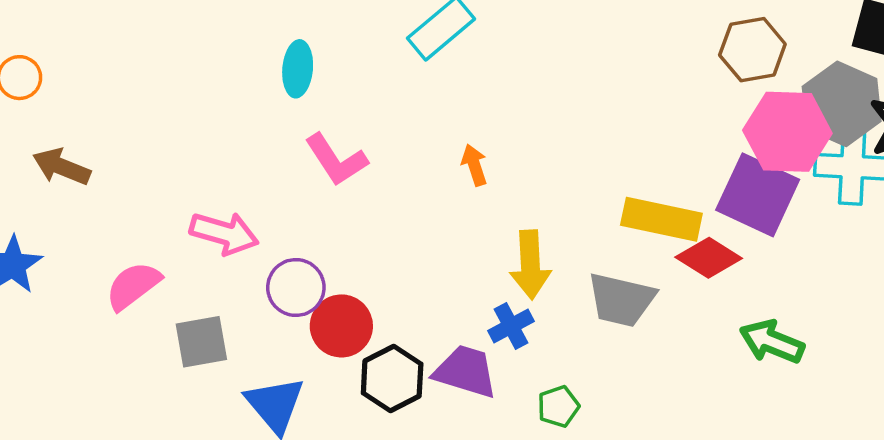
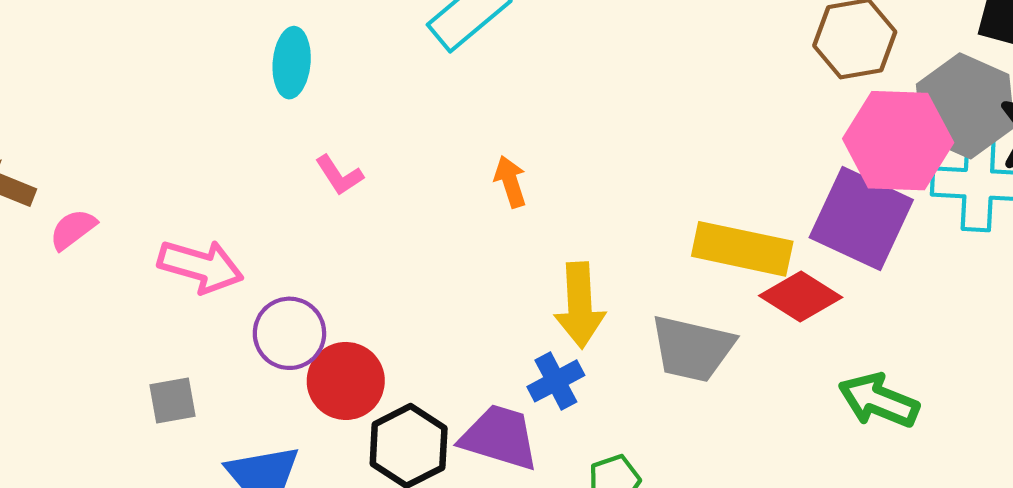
pink L-shape: (336, 160) -> (339, 175), size x0.6
pink semicircle: (133, 286) -> (73, 229), moved, size x0.7
gray square: (201, 342) -> (172, 400), size x0.7

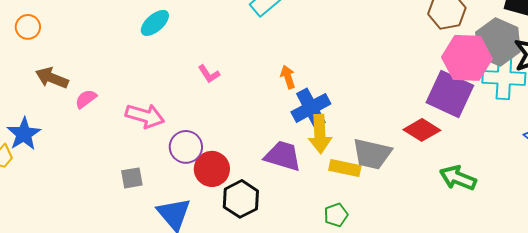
cyan ellipse: (292, 63) -> (155, 23), moved, turned 44
yellow rectangle: (742, 249) -> (345, 168), moved, size x0.7
blue cross: (556, 381) -> (311, 108), moved, size x1.5
purple trapezoid: (500, 437) -> (283, 156), moved

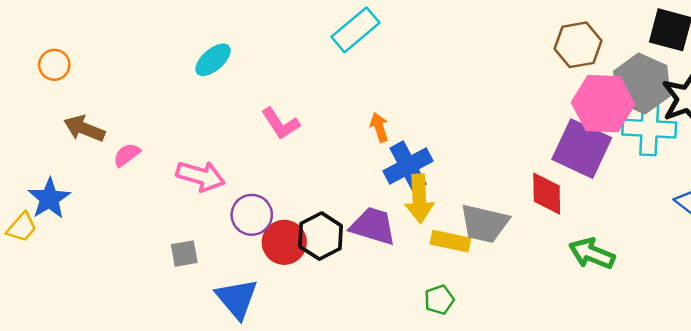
pink L-shape: (209, 74) -> (280, 124), size x1.4
red diamond: (422, 130) -> (547, 194), turned 57
black hexagon: (241, 199) -> (320, 236), moved

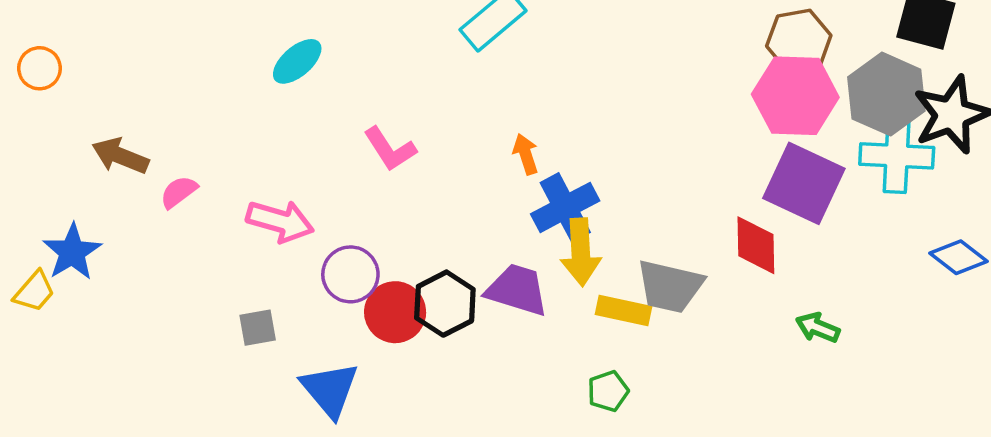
orange circle: (54, 65) -> (40, 68), moved
pink hexagon: (603, 104) -> (795, 96), moved
green arrow: (592, 254) -> (818, 328), size x0.7

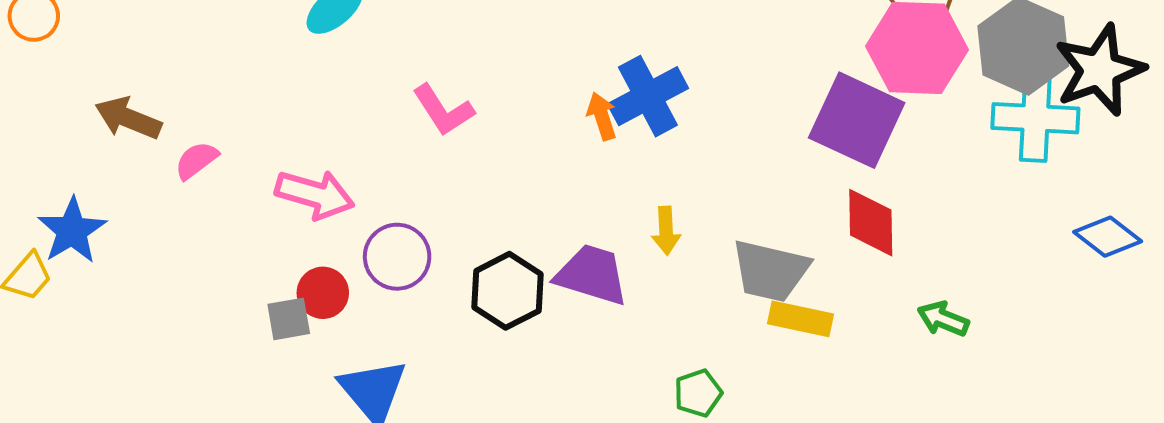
purple square: (804, 183) -> (857, 120), moved
blue cross: (565, 207) -> (648, 96), moved
yellow arrow: (581, 252) -> (666, 231), size x0.6
yellow rectangle: (624, 310) -> (801, 319), moved
red circle: (395, 312) -> (323, 293), moved, size x0.7

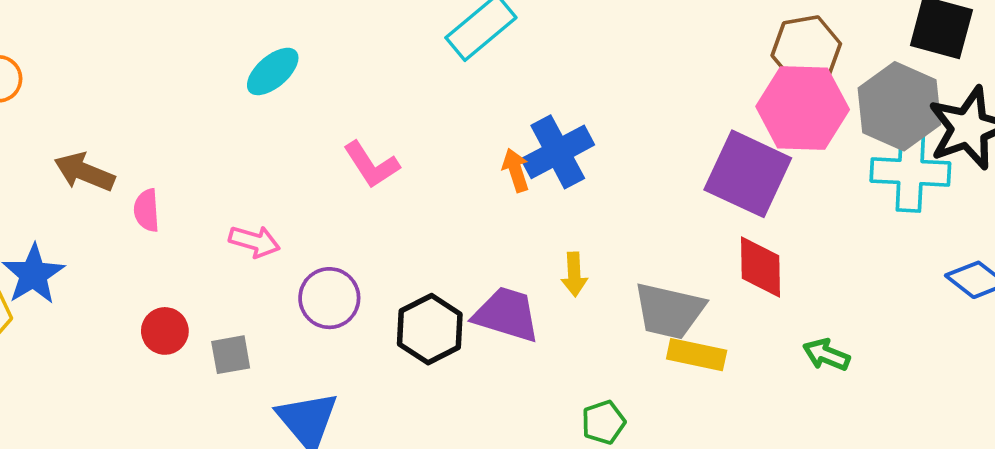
pink semicircle: (196, 160) -> (147, 210), turned -57
pink arrow: (315, 194) -> (254, 241), size x0.7
red circle: (323, 293) -> (165, 331), moved

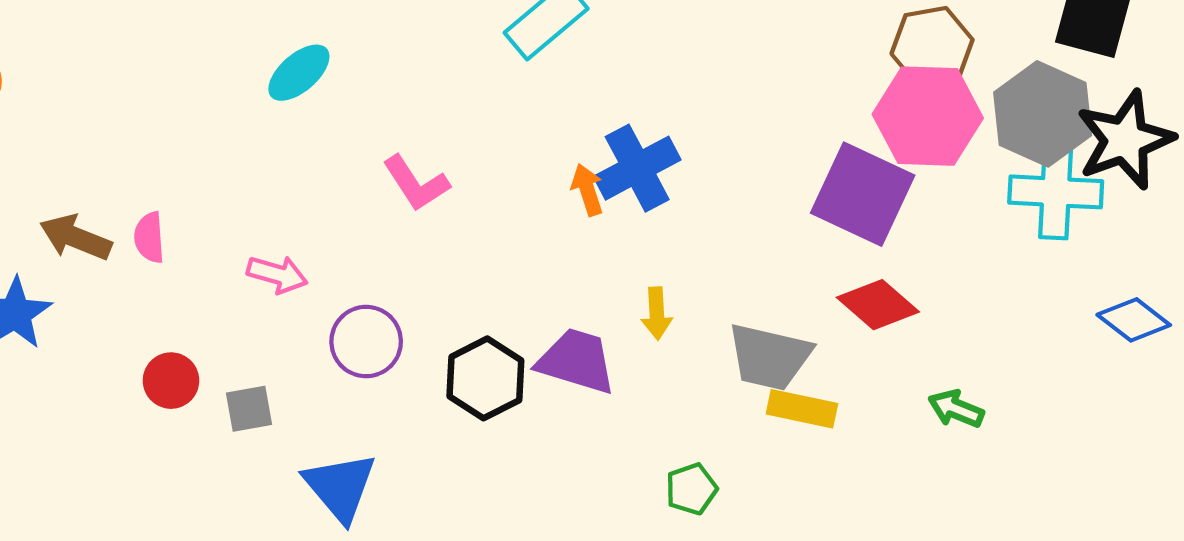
brown arrow: (84, 172) -> (76, 237), moved
red diamond: (761, 267) -> (878, 305), turned -48

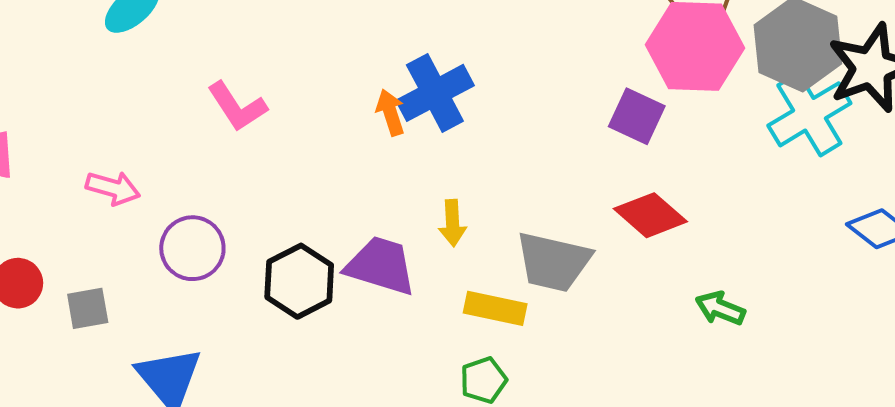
cyan cross: (1056, 192) -> (809, 114), turned -34
purple square: (863, 194) -> (637, 116), size x0.6
yellow rectangle: (802, 409) -> (495, 308), moved

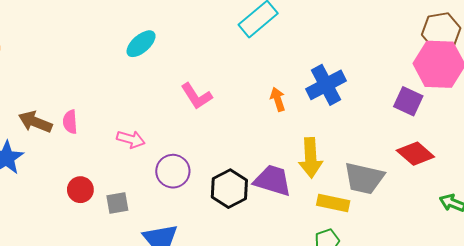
blue cross: (435, 93) -> (326, 85), moved
yellow arrow: (452, 223) -> (311, 158), size x1.6

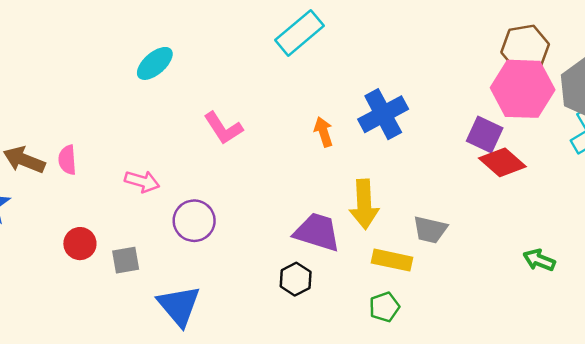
red diamond: (415, 154) -> (502, 162), moved
gray trapezoid: (364, 178) -> (430, 230), size x0.7
black hexagon: (229, 189) -> (296, 279), moved, size x0.7

